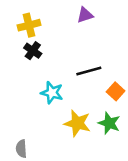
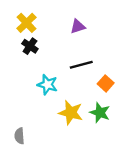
purple triangle: (85, 15) -> (78, 26), moved
yellow cross: (29, 25) -> (26, 23), turned -30

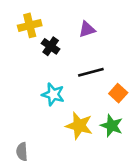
yellow cross: (26, 23) -> (30, 25), turned 30
black cross: (30, 46) -> (51, 46), moved

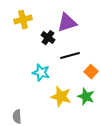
purple triangle: (87, 29) -> (67, 23), size x1.5
black cross: (51, 46) -> (48, 38), moved

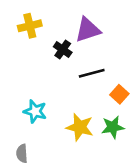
cyan star: (41, 73) -> (35, 111), moved
green star: (86, 97) -> (113, 127), turned -30

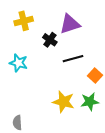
cyan star: (35, 111) -> (18, 63), moved

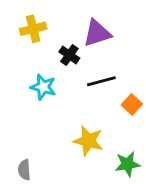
cyan star: (18, 63) -> (43, 87), moved
green star: (90, 102) -> (128, 164), moved

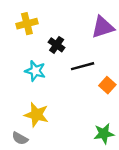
purple triangle: (97, 33) -> (103, 27), moved
yellow star: (88, 141) -> (36, 115), moved
gray semicircle: (24, 170) -> (20, 138), turned -56

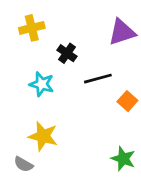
green star: (104, 134) -> (123, 159), turned 30

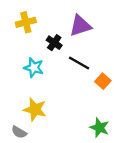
purple triangle: (122, 32) -> (80, 26), moved
black line: (98, 79) -> (79, 63), turned 45

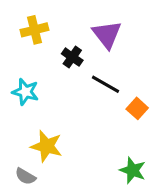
purple triangle: (80, 26) -> (107, 34), turned -50
cyan star: (34, 68) -> (25, 92), moved

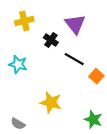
yellow star: (47, 146) -> (51, 103), moved

